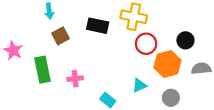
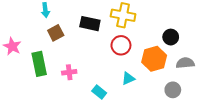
red circle: (146, 44) -> (121, 45), moved
gray circle: (171, 98) -> (173, 90), moved

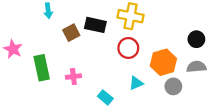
brown square: (56, 33) -> (71, 33), moved
black circle: (171, 37) -> (196, 39), moved
gray circle: (173, 90) -> (173, 86), moved

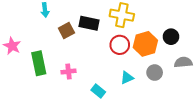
black circle: (196, 39) -> (171, 37), moved
orange hexagon: (163, 62) -> (145, 44), moved
gray circle: (173, 86) -> (155, 73), moved

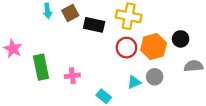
brown square: (66, 31) -> (70, 13), moved
gray circle: (155, 73) -> (155, 77), moved

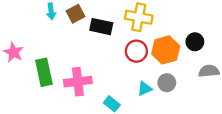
pink cross: (72, 76) -> (78, 82), size x1.6

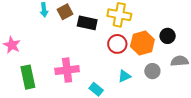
green rectangle: (44, 72) -> (28, 77), moved
gray circle: (167, 83) -> (152, 71), moved

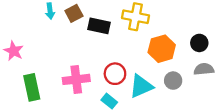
black circle: (168, 36) -> (199, 43), moved
red circle: (117, 44) -> (115, 74), moved
cyan triangle: (124, 76) -> (141, 86), size x1.6

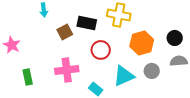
brown square: (74, 13) -> (65, 32), moved
red circle: (115, 74) -> (101, 50), moved
green rectangle: (32, 87) -> (28, 77), size x0.7

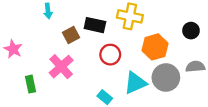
black circle: (175, 38) -> (191, 31), moved
pink cross: (67, 70) -> (61, 67), moved, turned -35
gray circle: (152, 71) -> (166, 77), size x1.6

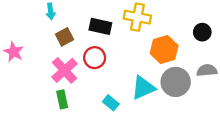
brown square: (71, 35) -> (65, 37), moved
red circle: (110, 55) -> (95, 58), moved
green rectangle: (31, 84) -> (62, 99), moved

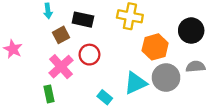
black rectangle: (100, 26) -> (83, 20), moved
black circle: (202, 32) -> (191, 31), size x1.5
green rectangle: (62, 99) -> (49, 94), moved

